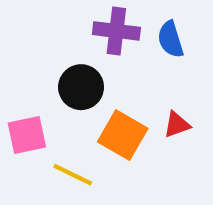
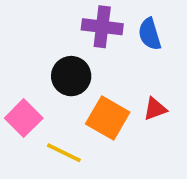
pink square: (27, 135) -> (24, 118), turned -33

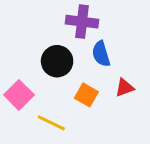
blue semicircle: (150, 34) -> (101, 54), moved
orange square: (108, 118) -> (86, 95), size x0.7

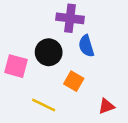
red triangle: (125, 88) -> (106, 106), moved
pink square: (19, 95) -> (16, 66), moved, turned -30

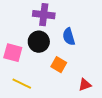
purple cross: (70, 18) -> (44, 15), moved
yellow line: (44, 105) -> (22, 84), moved

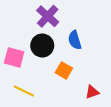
purple cross: (44, 15) -> (48, 16), turned 35

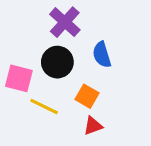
yellow line: (24, 91) -> (44, 107), moved
red triangle: (92, 92) -> (93, 126), moved

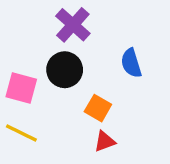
blue semicircle: (102, 55) -> (131, 63), moved
yellow line: (44, 107) -> (21, 133), moved

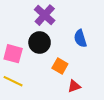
red triangle: (105, 141) -> (74, 86), moved

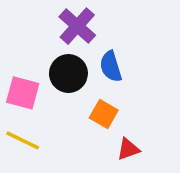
blue semicircle: (80, 38) -> (111, 66), moved

